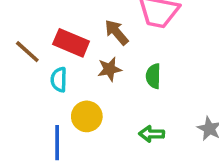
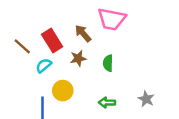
red rectangle: (71, 43) -> (52, 41), turned 35
cyan semicircle: (59, 80) -> (44, 66), turned 49

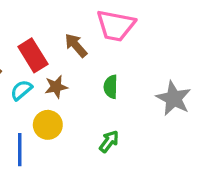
brown star: (78, 58) -> (56, 87), moved
gray star: (146, 99) -> (174, 98), moved, size x1.5
green arrow: (107, 102) -> (109, 141), turned 126

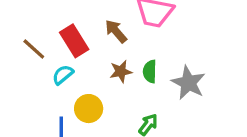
brown star: (56, 87) -> (121, 71), moved
gray star: (174, 98) -> (188, 83), moved

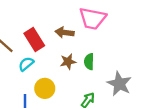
brown arrow: (116, 31) -> (65, 32), turned -42
gray star: (188, 83) -> (119, 84), moved

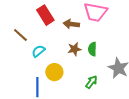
red rectangle: (34, 39) -> (45, 15), moved

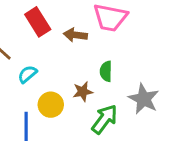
brown star: (74, 49) -> (83, 92), moved
green arrow: (91, 82) -> (104, 119), size x1.5

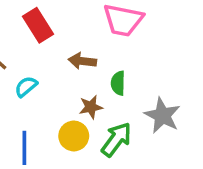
brown arrow: (75, 35) -> (82, 61), moved
yellow circle: (51, 105) -> (74, 136), moved

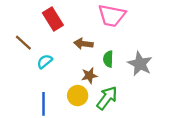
gray star: (162, 116) -> (140, 64), moved

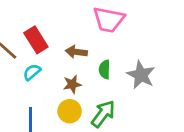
red rectangle: (53, 19) -> (36, 40), moved
brown star: (89, 76) -> (72, 84), moved

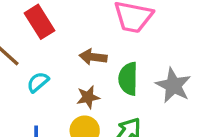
red rectangle: (36, 40) -> (40, 22), moved
green semicircle: (105, 69) -> (128, 79), size x1.4

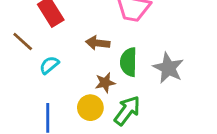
brown star: (88, 97) -> (105, 83), moved

